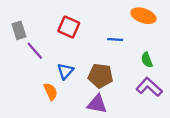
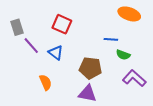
blue line: (115, 39) -> (111, 39), moved
green semicircle: (147, 60) -> (123, 55), moved, turned -48
blue triangle: (65, 71) -> (56, 53), moved, turned -35

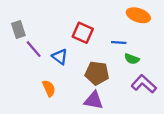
red square: (62, 24) -> (83, 33), moved

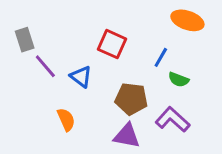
blue line: (119, 43) -> (161, 57), turned -64
purple L-shape: (144, 84) -> (173, 120), moved

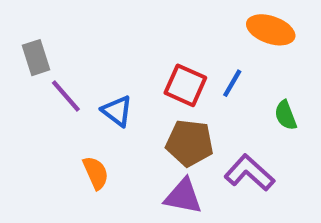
red square: (112, 44) -> (185, 85), moved
green semicircle: (179, 80) -> (286, 115), moved, turned 48

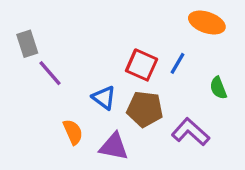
blue triangle: (117, 111) -> (104, 98), moved
purple triangle: (183, 196) -> (114, 147), moved

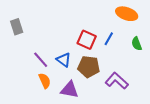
purple line: (50, 73) -> (41, 60), moved
green semicircle: (218, 88) -> (137, 44), moved

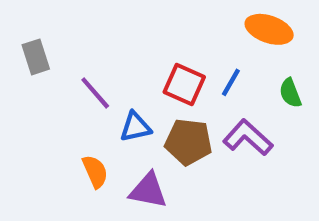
purple line: (41, 60) -> (95, 93), moved
blue triangle: (64, 60) -> (135, 127), turned -49
purple L-shape: (117, 81) -> (248, 138), moved

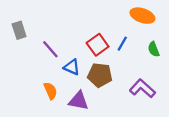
red square: (184, 84) -> (98, 45), turned 30
blue triangle: (135, 127) -> (72, 67), turned 36
purple L-shape: (248, 138) -> (142, 88), moved

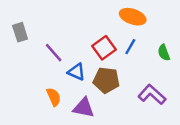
orange ellipse: (142, 16) -> (133, 17), moved

